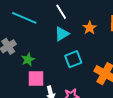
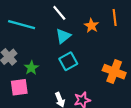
cyan square: (73, 59) -> (68, 61), moved
pink square: (36, 78) -> (19, 87), moved

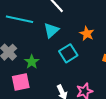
orange star: (92, 26) -> (87, 34), moved
cyan triangle: (63, 36) -> (51, 30), moved

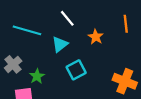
orange star: (87, 34) -> (96, 37), moved

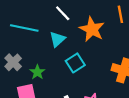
orange star: (96, 37) -> (92, 29), size x1.6

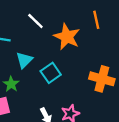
cyan triangle: (57, 39) -> (24, 60), moved

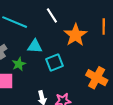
cyan triangle: (24, 60) -> (35, 46), turned 35

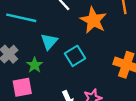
cyan triangle: (35, 46) -> (49, 42), turned -42

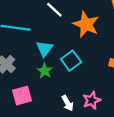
green star: (35, 65) -> (45, 71), moved

